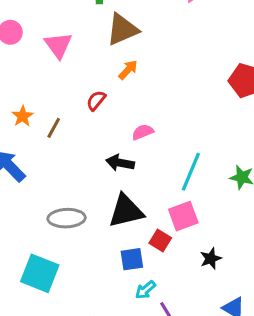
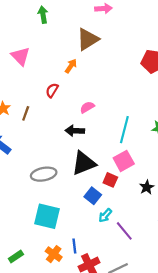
brown triangle: (122, 29) -> (88, 39), moved
blue square: (132, 259) -> (93, 196), turned -35
cyan square: (40, 273) -> (47, 216), moved

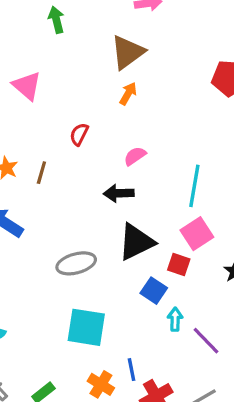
orange arrow: (71, 66) -> (128, 94), moved
cyan arrow: (105, 215) -> (175, 319), turned 144

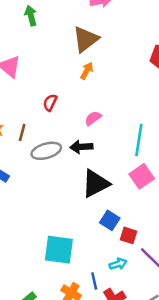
gray ellipse: (76, 263) -> (46, 151), moved
red square: (179, 264) -> (129, 235), moved
cyan arrow: (175, 319) -> (118, 264), moved, turned 72

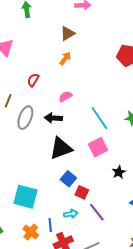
brown triangle: (86, 39) -> (68, 34), size x0.7
cyan line: (139, 140) -> (99, 118), turned -50
gray ellipse: (46, 151) -> (25, 118), turned -60

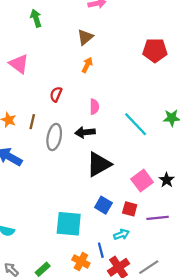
pink semicircle: (65, 96) -> (94, 107), turned 128
pink square: (98, 147) -> (142, 181), moved
blue square: (68, 179) -> (103, 205), moved
purple line: (97, 212) -> (158, 218), moved, turned -48

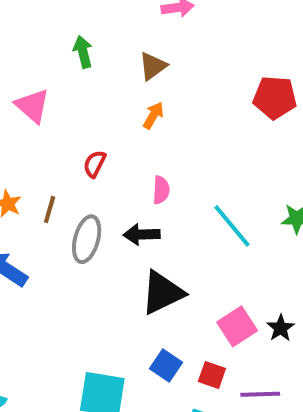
green arrow: (36, 18) -> (83, 52), moved

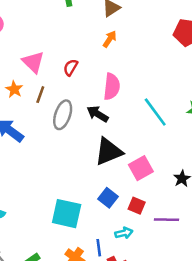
pink triangle: (32, 106) -> (33, 62), moved
pink semicircle: (161, 190) -> (112, 87), size x1.5
black arrow: (142, 234) -> (98, 114), turned 30
pink square: (237, 326) -> (141, 168), moved

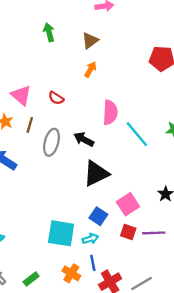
red semicircle: (71, 67) -> (56, 98), turned -84
pink semicircle: (112, 87) -> (110, 112), moved
pink square: (141, 168) -> (128, 204), moved
red square: (137, 206) -> (128, 232), moved
cyan arrow: (124, 233) -> (90, 239), moved

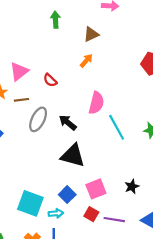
pink triangle: (21, 95) -> (19, 71), turned 30
brown line: (30, 125) -> (21, 100), turned 56
black triangle: (96, 173) -> (73, 156), turned 30

